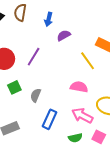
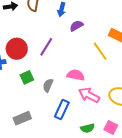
pink semicircle: (79, 87) -> (76, 75), moved
pink arrow: (82, 116) -> (89, 95), moved

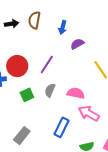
gray semicircle: (48, 85) -> (50, 90), moved
gray rectangle: (22, 118) -> (22, 136), turned -30

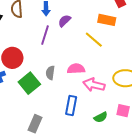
purple line: (47, 64) -> (45, 35), moved
green square: (27, 95) -> (29, 83), size x1.5

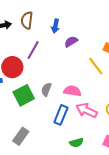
purple line: (45, 35) -> (33, 50), moved
blue rectangle: (71, 106) -> (61, 115), moved
green semicircle: (101, 117) -> (76, 143), moved

